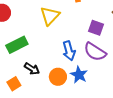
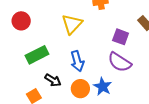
blue arrow: (69, 51) -> (77, 61), moved

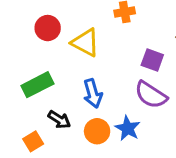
red circle: (21, 21) -> (48, 28), moved
yellow triangle: (72, 24) -> (85, 43), turned -45

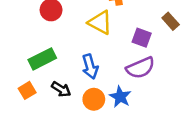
yellow triangle: (85, 43) -> (100, 23), moved
purple semicircle: (151, 95) -> (140, 68), turned -56
orange square: (33, 141) -> (27, 90), moved

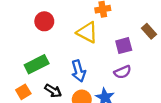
purple square: (142, 38) -> (124, 46), turned -35
purple semicircle: (140, 68) -> (123, 72), size x0.7

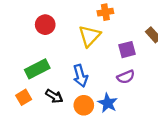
yellow triangle: (87, 32) -> (89, 36), turned 45

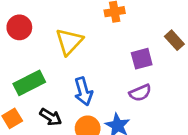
red circle: (45, 25) -> (19, 27), moved
yellow triangle: (89, 36) -> (69, 42), moved

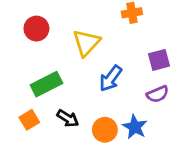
blue arrow: (83, 91) -> (111, 78), moved, turned 52

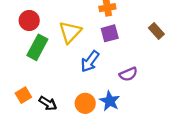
purple square: (159, 60) -> (110, 33), moved
green rectangle: (46, 84) -> (37, 47), moved, turned -35
black arrow: (68, 118) -> (48, 103), moved

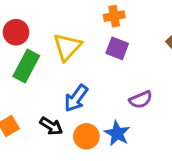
purple square: (110, 33) -> (117, 48), turned 36
blue arrow: (90, 61) -> (76, 98), moved
black arrow: (48, 103) -> (51, 126), moved

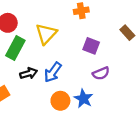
purple square: (117, 48) -> (91, 46), moved
black arrow: (51, 126) -> (29, 73), moved, turned -49

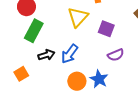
yellow triangle: (46, 34) -> (78, 17), moved

